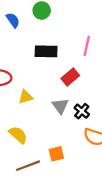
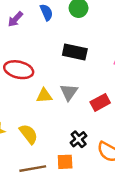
red rectangle: (70, 77) -> (100, 102), moved
gray triangle: (60, 106) -> (69, 92), moved
black cross: (82, 111) -> (79, 139), moved

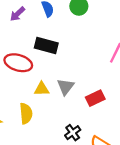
black rectangle: (75, 52) -> (46, 45), moved
yellow semicircle: (29, 134) -> (26, 113), moved, turned 30

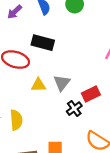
yellow semicircle: (26, 113) -> (16, 120), moved
black cross: (73, 133) -> (74, 109), moved

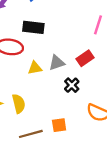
gray triangle: (62, 83) -> (57, 63), turned 42
red rectangle: (91, 94) -> (85, 58), moved

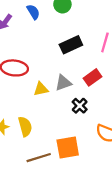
black rectangle: (33, 27) -> (71, 45), moved, turned -30
orange square: (59, 125) -> (68, 148), size x1.5

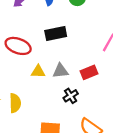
black rectangle: (71, 45) -> (56, 33), moved

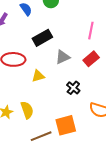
gray triangle: (60, 71) -> (63, 57), moved
red rectangle: (89, 72) -> (91, 59), moved

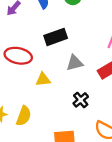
yellow semicircle: (27, 110) -> (24, 116), turned 30

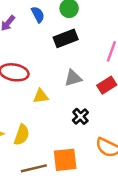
black rectangle: (56, 37) -> (66, 38), moved

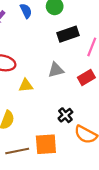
black rectangle: (66, 38) -> (68, 34), moved
black cross: (80, 116) -> (65, 115), moved

